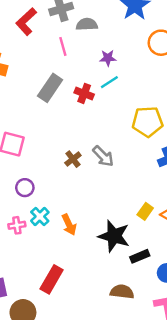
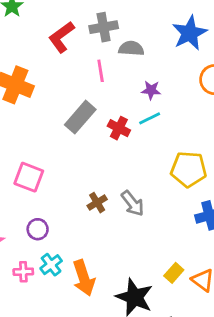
orange arrow: (69, 225) -> (84, 278), size x1.4

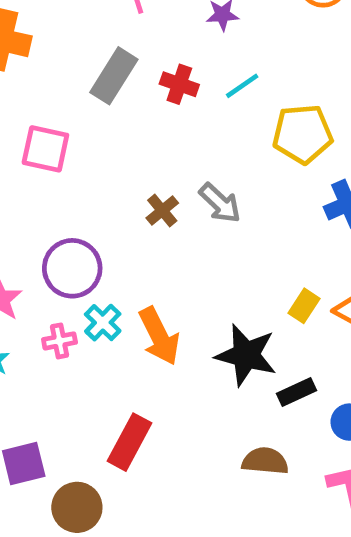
cyan line: (150, 118) -> (242, 86), moved
pink square: (29, 177) -> (45, 149), moved
purple circle: (38, 229) -> (72, 268), size x1.6

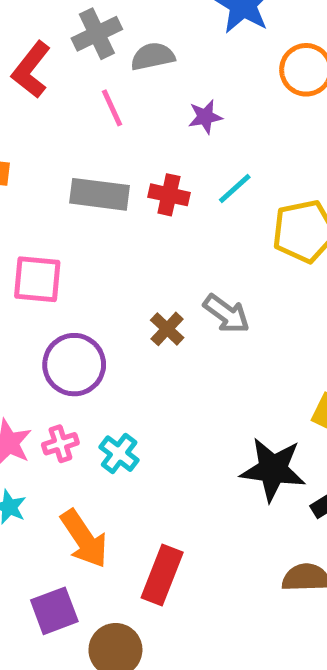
gray rectangle: (114, 76) -> (100, 194), turned 72
purple circle: (72, 268) -> (74, 365), moved
orange arrow: (159, 336) -> (84, 539), moved
pink cross: (59, 341) -> (60, 444), moved

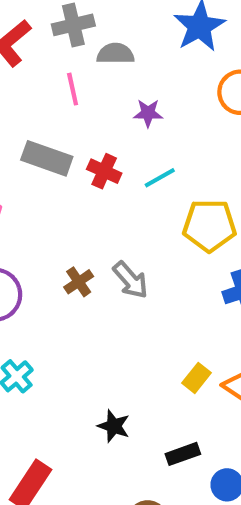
black star: (273, 469) -> (114, 426), moved, size x0.6

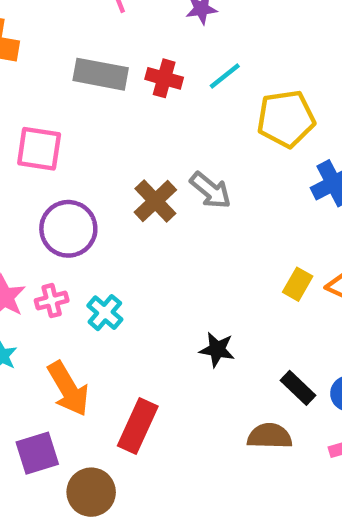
brown cross: (79, 282) -> (155, 201), size x1.4
black rectangle: (183, 454) -> (298, 388), moved, turned 72

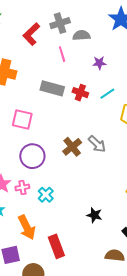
red rectangle: (138, 426) -> (56, 246), turned -50

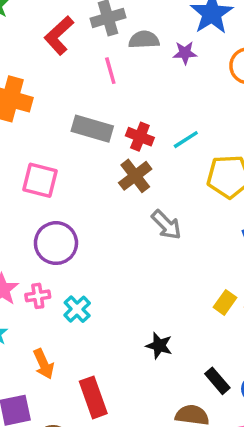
purple star: (99, 63) -> (185, 53), moved
brown cross: (72, 147) -> (135, 176), moved
orange arrow: (27, 227) -> (44, 364), size x0.7

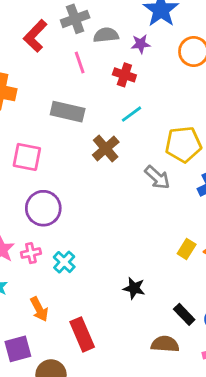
red cross: (140, 137) -> (124, 75), moved
cyan line: (186, 140) -> (132, 114), moved
gray arrow: (166, 225) -> (157, 177), moved

